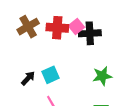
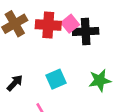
cyan square: (51, 75) -> (56, 79), moved

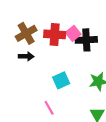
black arrow: (15, 83) -> (26, 56), moved, turned 48

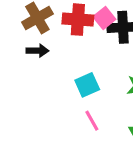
pink line: (49, 108) -> (92, 121), moved

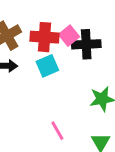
cyan square: (87, 85) -> (47, 66), moved

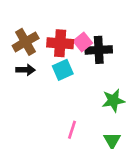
pink line: (57, 131) -> (72, 130), turned 48

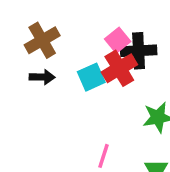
red cross: (60, 43) -> (119, 68), moved, turned -35

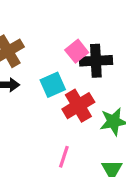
red cross: (119, 68) -> (78, 106), moved

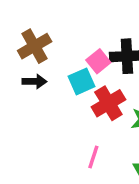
pink square: (77, 51) -> (98, 61), moved

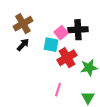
black arrow: (35, 81) -> (23, 45), turned -48
cyan square: (82, 81) -> (51, 45), turned 35

